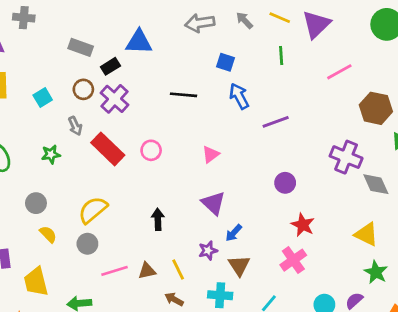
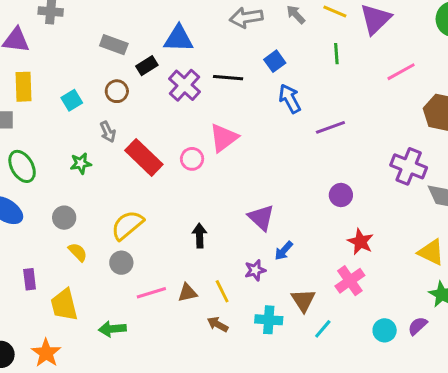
blue square: (226, 62) -> (275, 61), turned 36
black line: (184, 95) -> (228, 78), moved
purple cross: (114, 99) -> (184, 85), moved
pink triangle: (211, 154) -> (224, 138), moved, size x1.5
brown triangle: (239, 265) -> (303, 300), moved

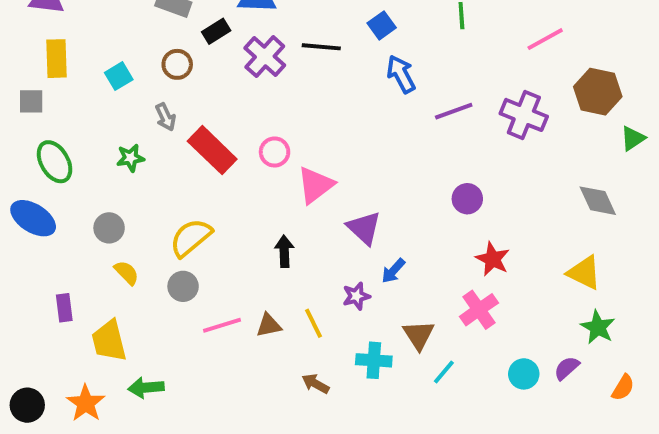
pink triangle: (224, 138) -> (315, 185), moved
purple cross: (409, 166) -> (524, 115), moved
brown arrow: (218, 324) -> (315, 384), moved
green arrow: (112, 329) -> (146, 388), moved

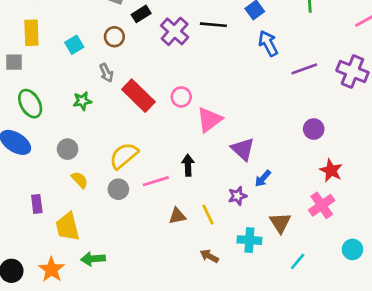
pink line: (222, 325) -> (156, 181), moved
cyan line: (444, 372) -> (298, 261), moved

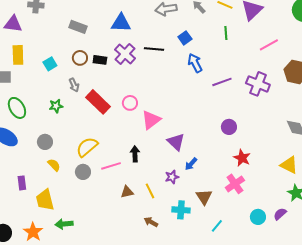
black rectangle: (141, 14) -> (100, 60), moved, turned 40

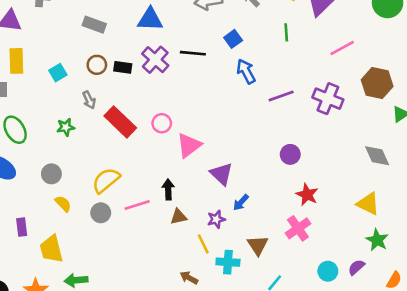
yellow line: (150, 191) -> (203, 244), moved
brown triangle: (127, 192) -> (179, 217), moved

